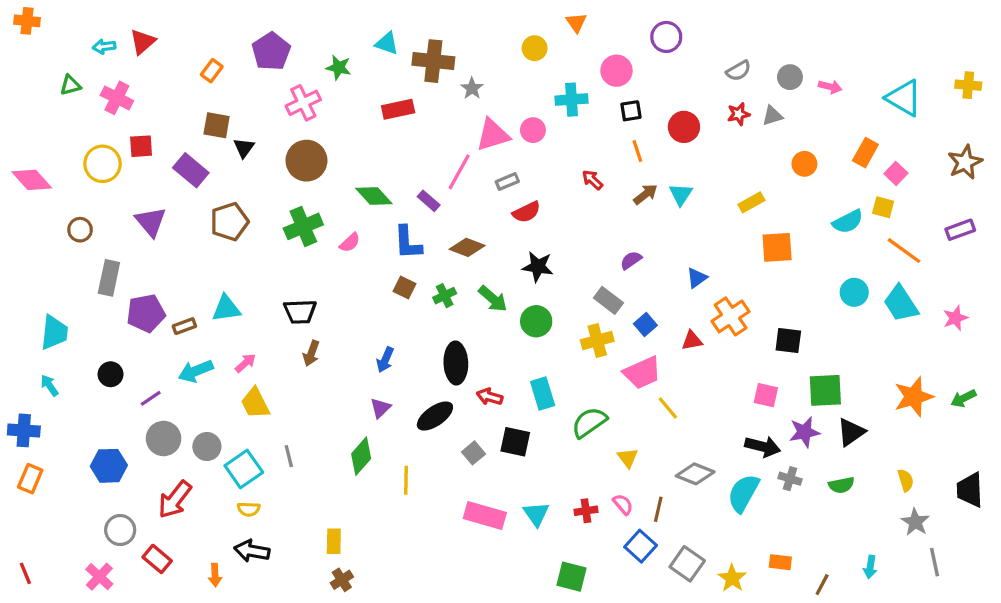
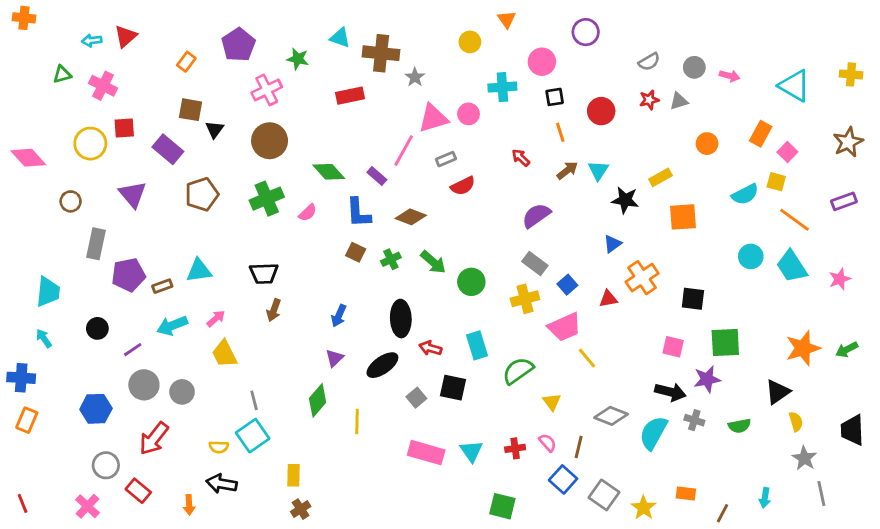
purple semicircle: (631, 260) -> (536, 216), moved, size x1.5
black star: (538, 267) -> (625, 200), moved
black triangle: (851, 432) -> (778, 392), moved
cyan square: (244, 469) -> (253, 436), moved

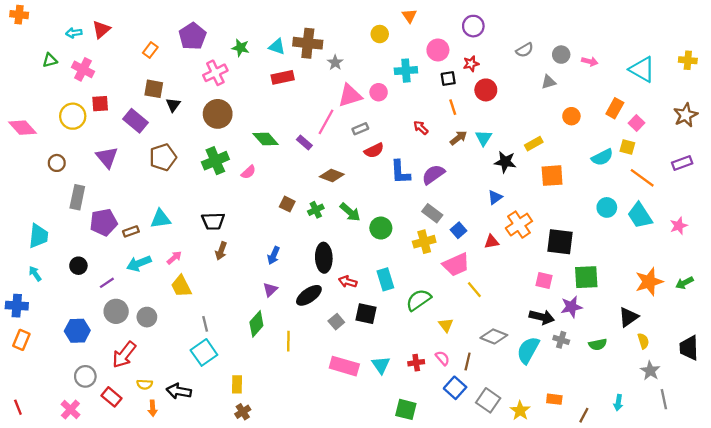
cyan triangle: (340, 38) -> (277, 47), moved
red star: (649, 100) -> (471, 64), moved
blue L-shape: (358, 213) -> (400, 172), moved
black square: (693, 299) -> (560, 242), size x1.4
yellow semicircle: (219, 447) -> (145, 384), moved

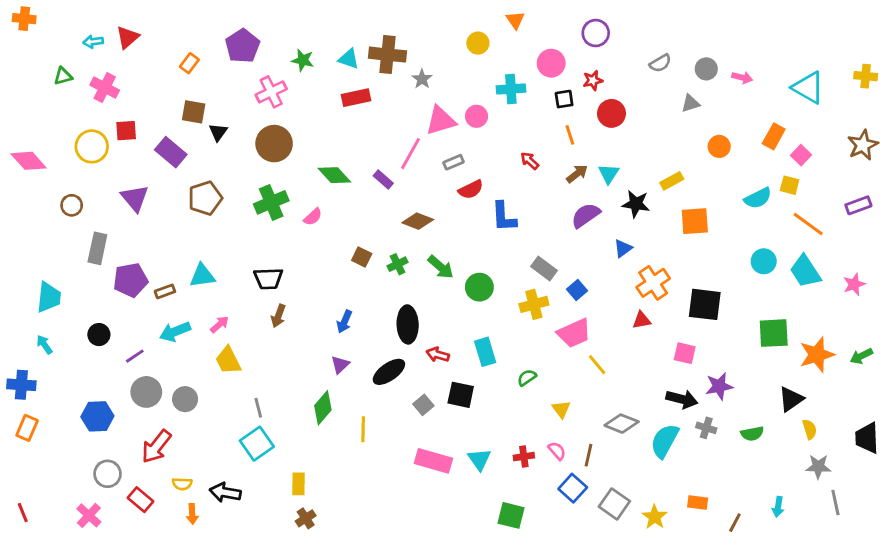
purple semicircle: (433, 174) -> (586, 215), moved
red triangle: (492, 242) -> (642, 320), moved
green square: (586, 277) -> (774, 333), moved
green semicircle: (419, 300) -> (527, 378), size x0.6
gray star: (650, 371) -> (818, 467), turned -30

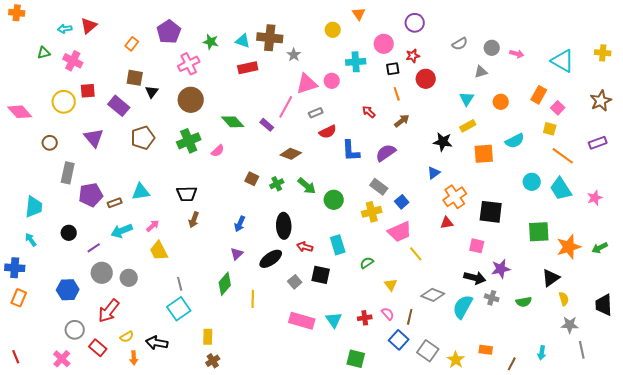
cyan triangle: (609, 174) -> (467, 99), moved
cyan semicircle: (758, 198) -> (515, 141), moved
purple semicircle: (586, 215) -> (386, 153), moved
yellow semicircle: (182, 484) -> (127, 337), turned -32

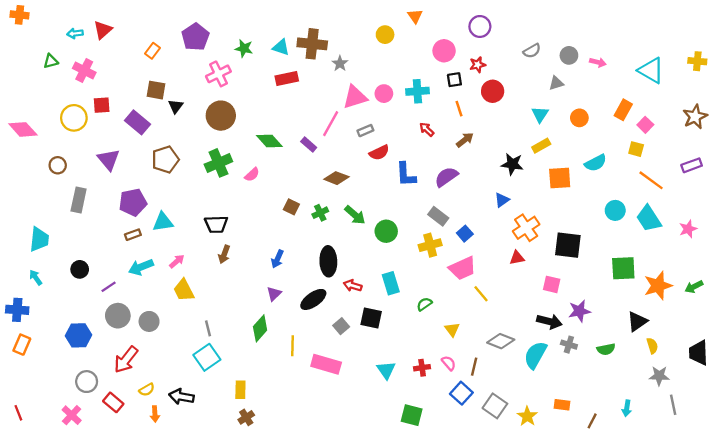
cyan cross: (356, 62) -> (417, 91), moved
purple pentagon: (91, 195) -> (133, 202), moved
pink rectangle: (302, 321) -> (326, 364), moved

